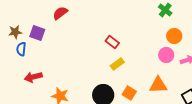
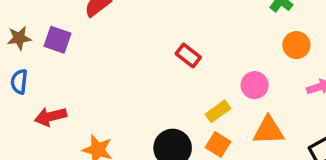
blue semicircle: (21, 49) -> (19, 82), moved
pink circle: (166, 55) -> (255, 85), moved
yellow rectangle: (117, 64) -> (218, 111), moved

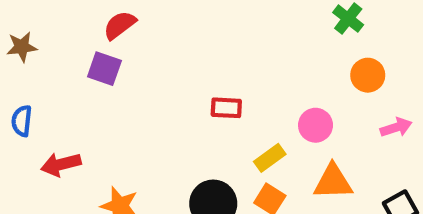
brown star: (19, 38) -> (22, 47), moved
purple square: (57, 40) -> (104, 69), moved
red rectangle: (188, 55) -> (226, 108), moved, turned -35

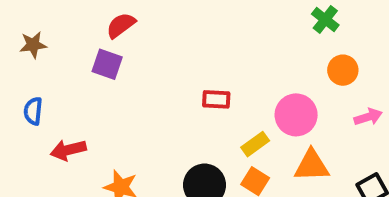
pink circle: (316, 125) -> (296, 115), size x1.4

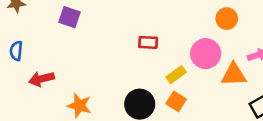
orange circle: (343, 70) -> (227, 19), moved
orange triangle: (312, 166) -> (234, 75), moved

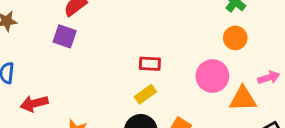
yellow rectangle: (176, 75) -> (145, 94), moved

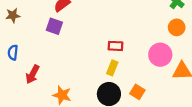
yellow rectangle: (145, 94) -> (112, 68), turned -32
red arrow: (34, 103) -> (33, 74), turned -48

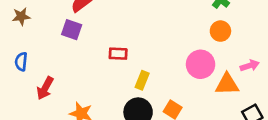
red rectangle: (116, 46) -> (118, 54), moved

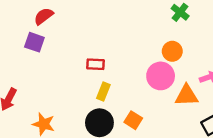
orange circle: (220, 31) -> (172, 51), moved
red rectangle: (118, 54) -> (96, 64), moved

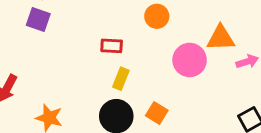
orange circle: (172, 51) -> (157, 16), moved
orange triangle: (187, 95) -> (221, 38), moved

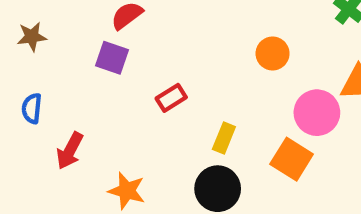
red rectangle: (112, 46) -> (171, 98), moved, turned -35
orange square: (157, 113) -> (292, 159), moved, size x1.4

